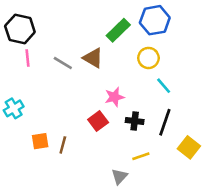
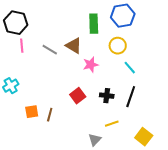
green rectangle: (118, 30) -> (94, 24), turned -48
pink star: (114, 97) -> (91, 65), moved
yellow square: (189, 147) -> (144, 137), moved

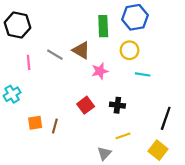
pink line: (22, 46) -> (29, 62), moved
cyan line: (130, 68) -> (143, 74), turned -40
black line: (131, 97) -> (166, 118), moved

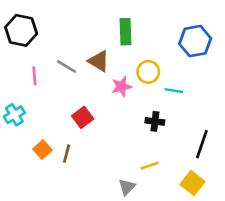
blue hexagon: (135, 17) -> (195, 41), moved
yellow circle: (129, 50) -> (148, 72), moved
red square: (86, 105) -> (83, 117), moved
black cross: (117, 105) -> (155, 121), moved
orange square: (35, 123) -> (42, 150), turned -32

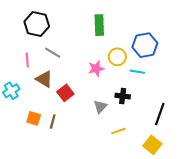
black hexagon: (21, 30) -> (37, 24), moved
blue hexagon: (195, 41) -> (145, 45), moved
brown triangle: (99, 61) -> (44, 79), moved
orange square: (42, 150) -> (34, 118), turned -32
gray triangle: (127, 187) -> (100, 107), moved

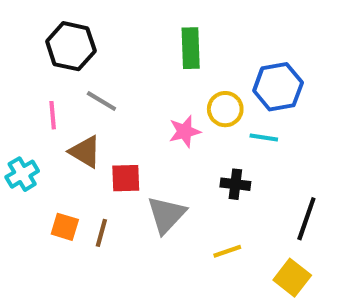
red square: (65, 93) -> (126, 178), turned 35
gray triangle: (100, 107) -> (166, 215), moved, size x1.5

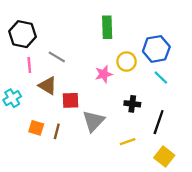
black hexagon: (71, 46) -> (22, 34), moved
cyan line: (264, 138) -> (161, 78), moved, turned 35
black line: (306, 219) -> (159, 122), moved

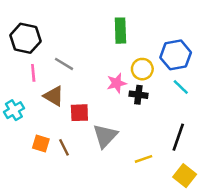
black cross: (132, 104) -> (138, 95), moved
brown line: (57, 131) -> (64, 147), turned -42

